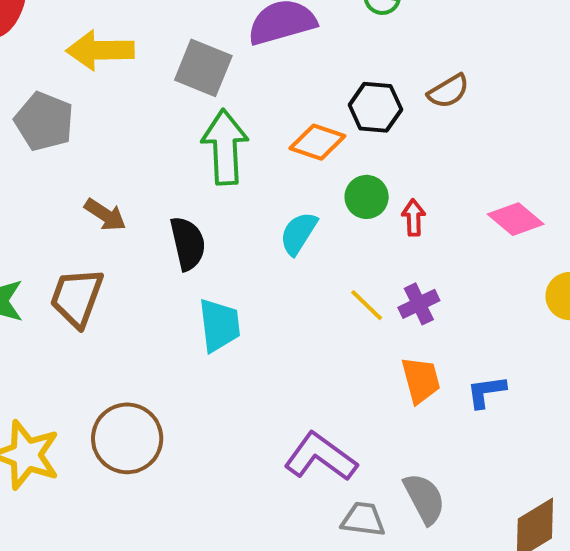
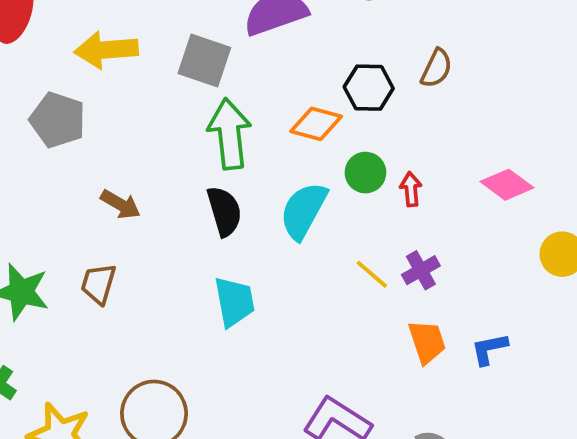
brown semicircle: (448, 91) -> (436, 68), turned -30
cyan semicircle: (298, 233) -> (304, 211), size x1.4
black semicircle: (188, 243) -> (224, 211), moved
brown trapezoid: (77, 297) -> (98, 284), size x0.7

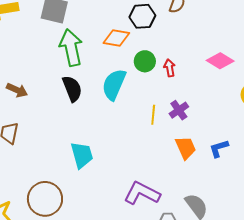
yellow line: (372, 274) -> (153, 115), turned 60
cyan trapezoid: (234, 302) -> (82, 155), moved

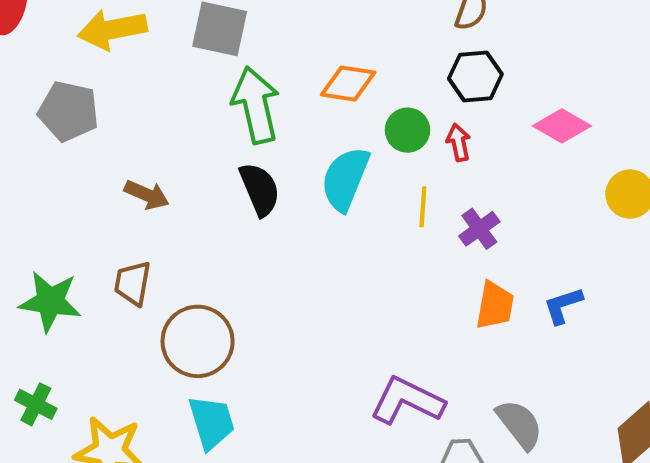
black hexagon: (142, 16) -> (475, 76), moved
yellow line: (153, 115) -> (423, 207), moved
orange trapezoid: (186, 148) -> (495, 305), turned 35
cyan trapezoid: (82, 155) -> (211, 422), moved
brown circle: (45, 199) -> (198, 341), moved

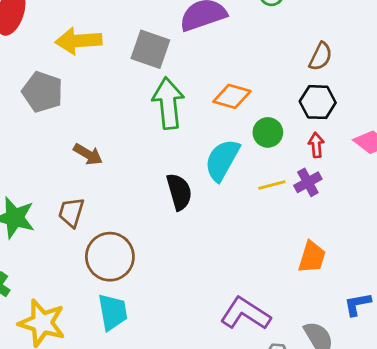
red arrow: (459, 142) -> (316, 145), moved
black semicircle: (260, 189) -> (179, 192), moved
yellow line: (423, 207) -> (272, 185), turned 64
purple cross: (479, 229) -> (308, 182), moved
blue L-shape: (563, 305) -> (358, 304), moved

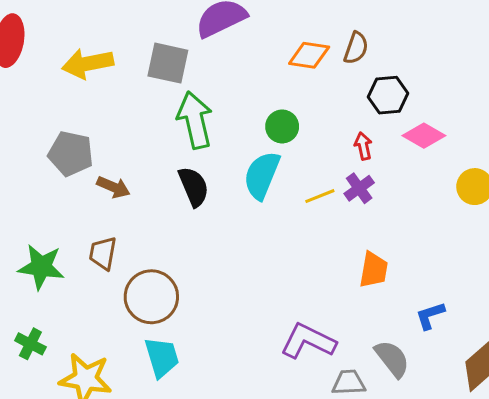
gray pentagon: (42, 92) -> (71, 154), moved
orange diamond: (232, 96) -> (309, 55), moved
black hexagon: (318, 102) -> (388, 95), moved
green circle: (268, 132) -> (282, 126), moved
black semicircle: (179, 192) -> (194, 187), moved

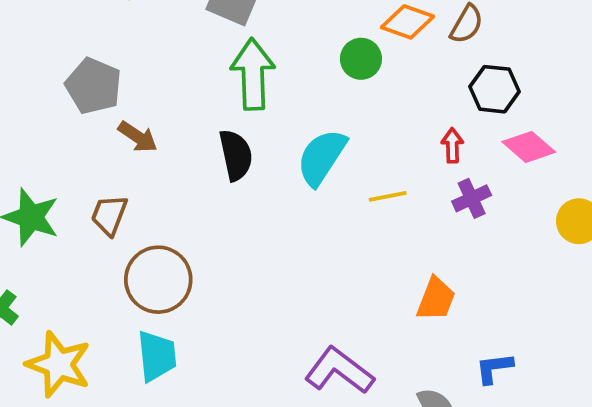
green circle: (282, 126) -> (361, 59), moved
purple cross: (359, 188) -> (472, 198), moved

